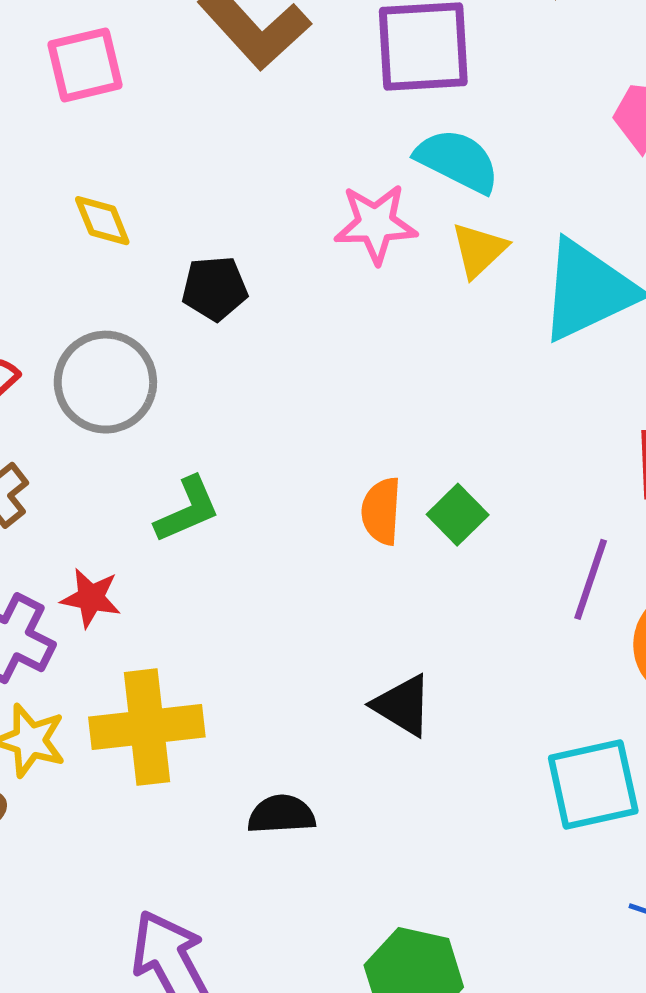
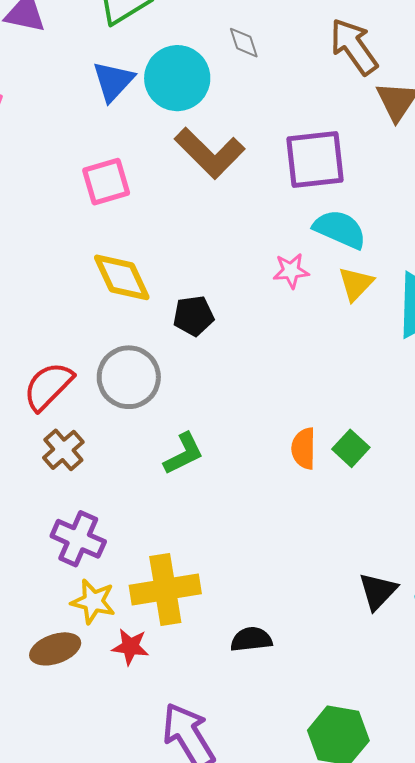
yellow diamond: (102, 221) -> (122, 277), size x1.6
pink star: (376, 224) -> (291, 271), size x0.7
red star: (91, 598) -> (130, 647), moved
black triangle: (403, 705) -> (378, 591), moved, turned 45

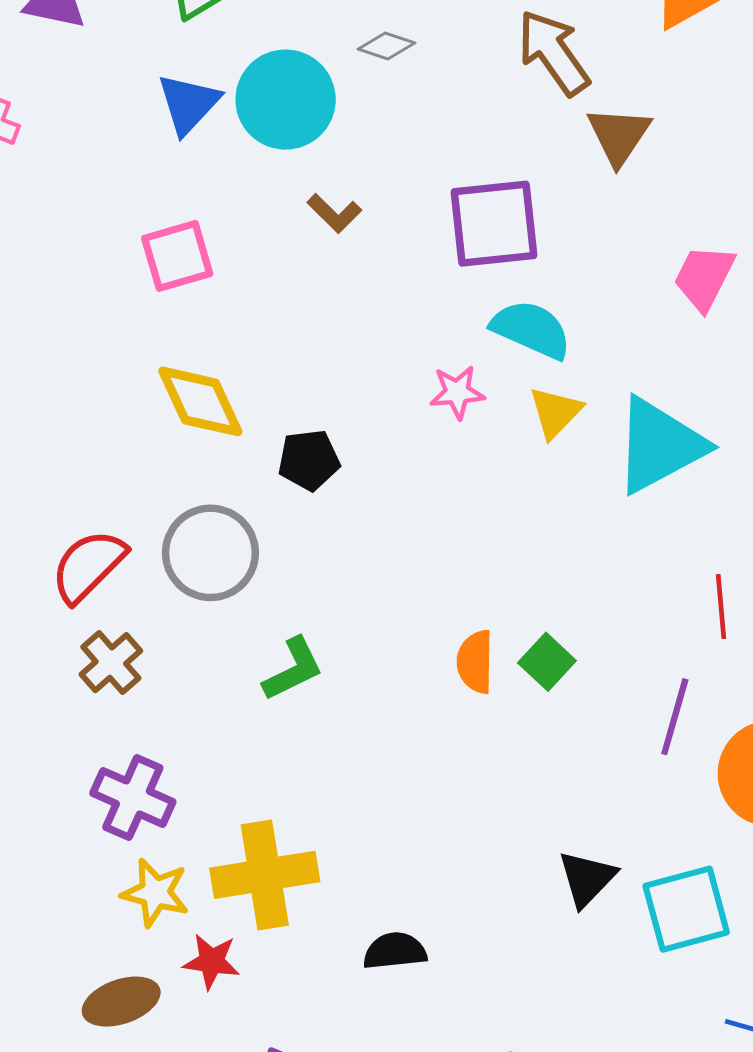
gray diamond: (244, 43) -> (387, 46), turned -54
brown L-shape: (210, 153) -> (334, 213), size x0.5
brown ellipse: (55, 649) -> (121, 1002), moved

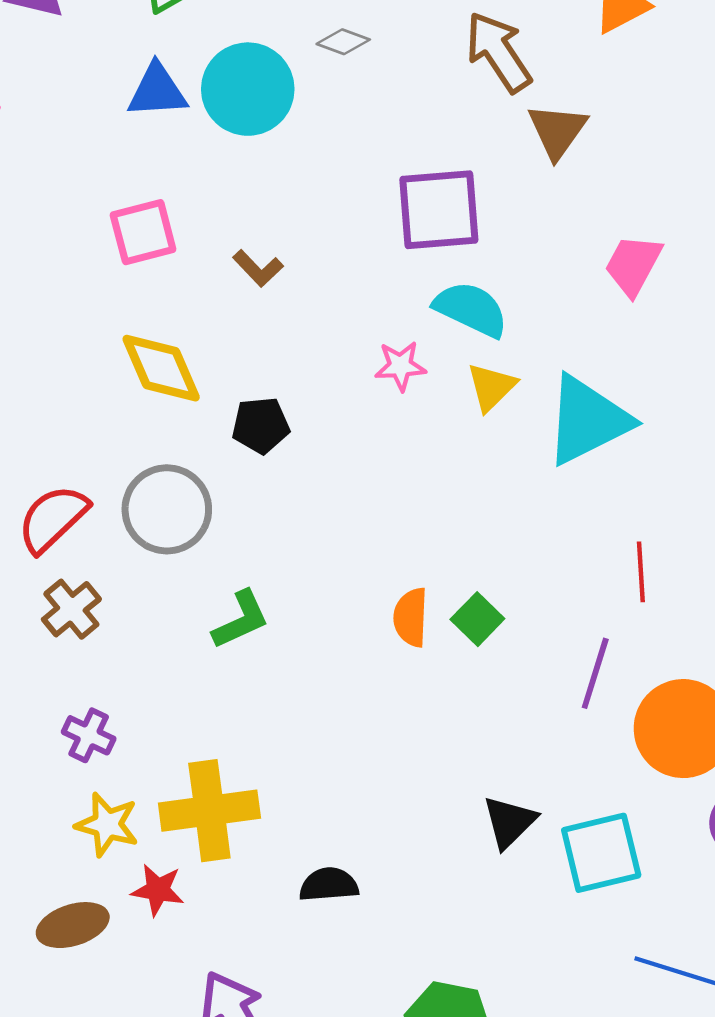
blue triangle: (188, 104) -> (157, 91), turned 42
brown L-shape: (334, 213) -> (258, 268), moved
purple cross: (133, 797) -> (89, 735), size x0.7

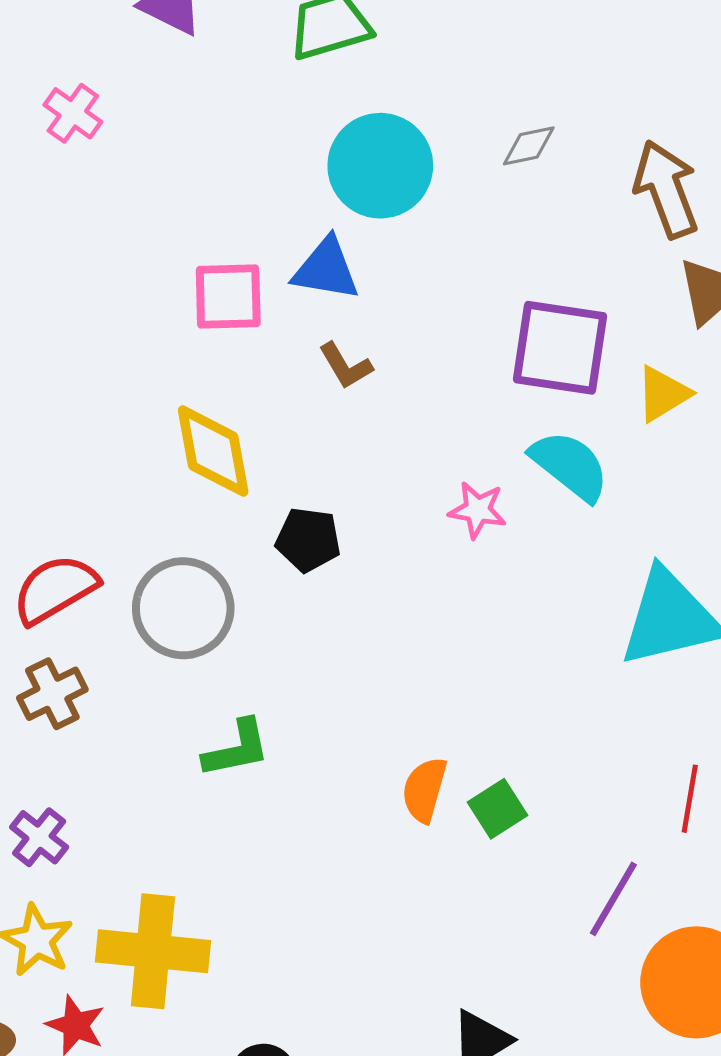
gray diamond: (343, 42) -> (529, 146), moved, turned -45
blue triangle: (157, 91) -> (326, 269), moved
yellow triangle: (491, 387) -> (663, 394), moved

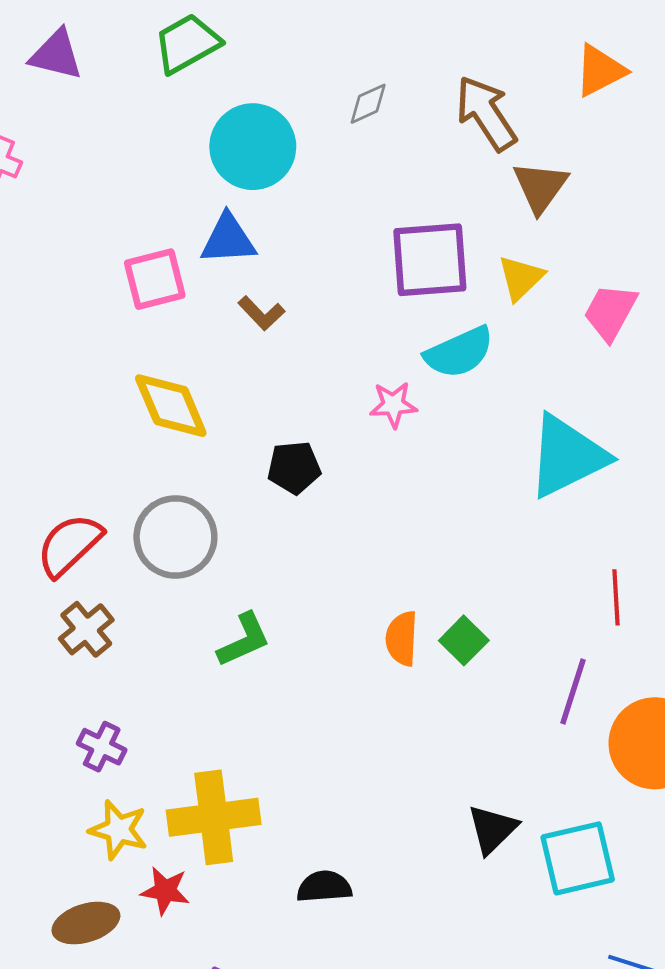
cyan semicircle: (570, 466) -> (459, 352), turned 130
black pentagon: (308, 540) -> (294, 467), moved

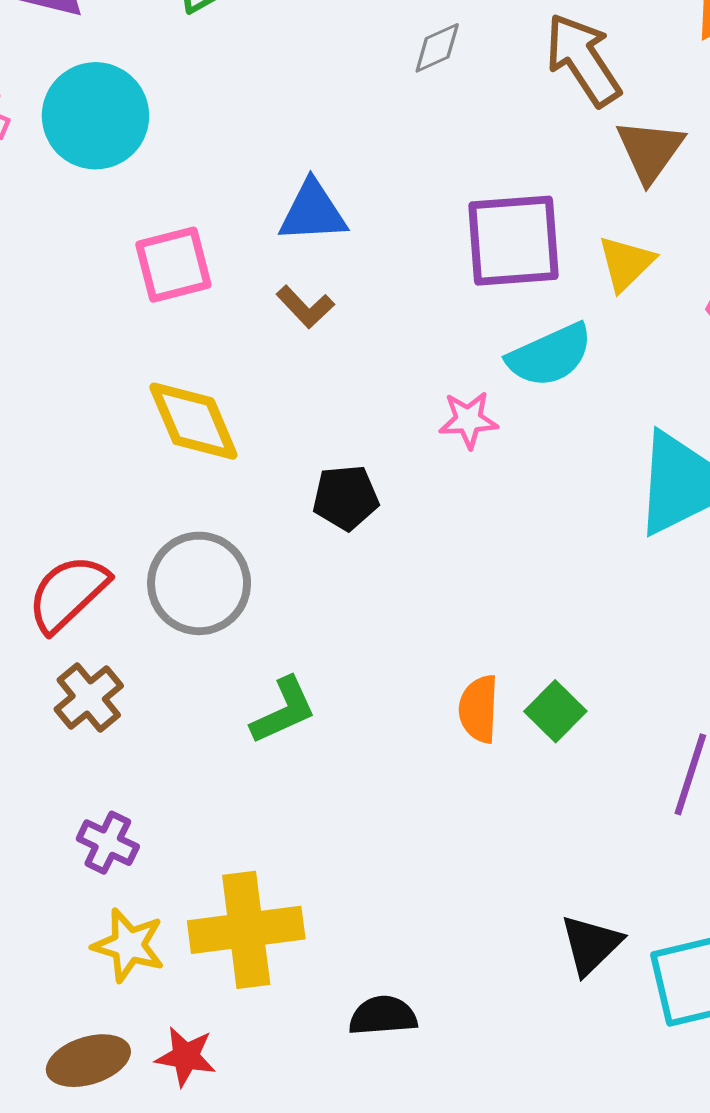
cyan circle: (253, 147) -> (95, 116), moved
blue triangle: (228, 239) -> (313, 212), moved
red star: (165, 891) -> (186, 1057), moved

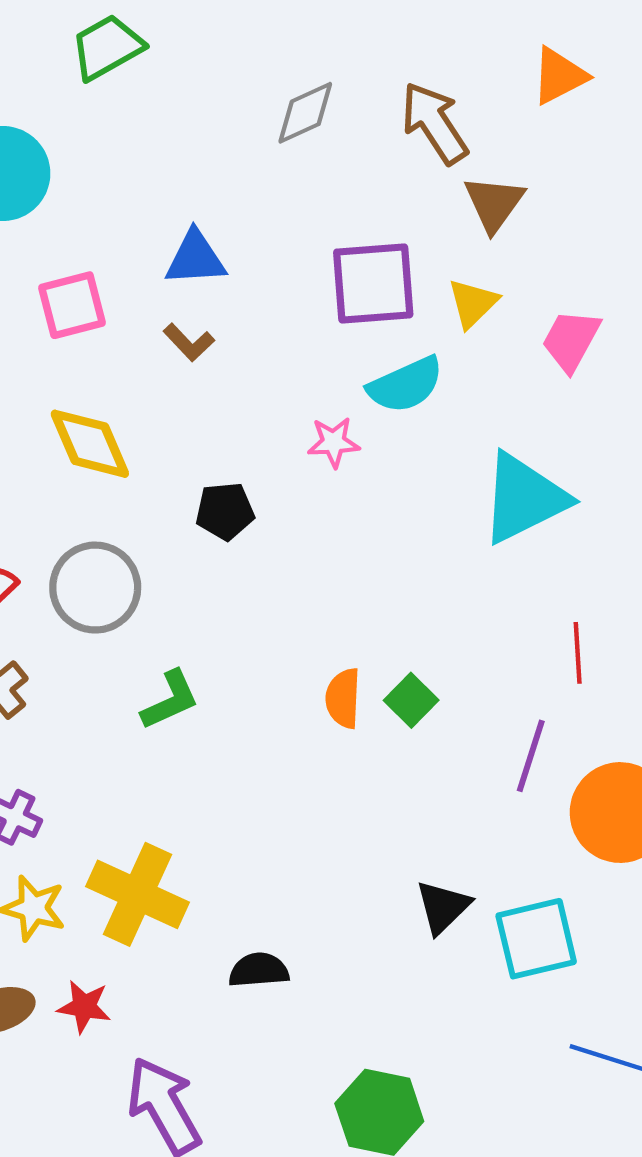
gray diamond: (437, 48) -> (305, 113), size x1.4
yellow cross: (246, 930) -> (138, 894), turned 32

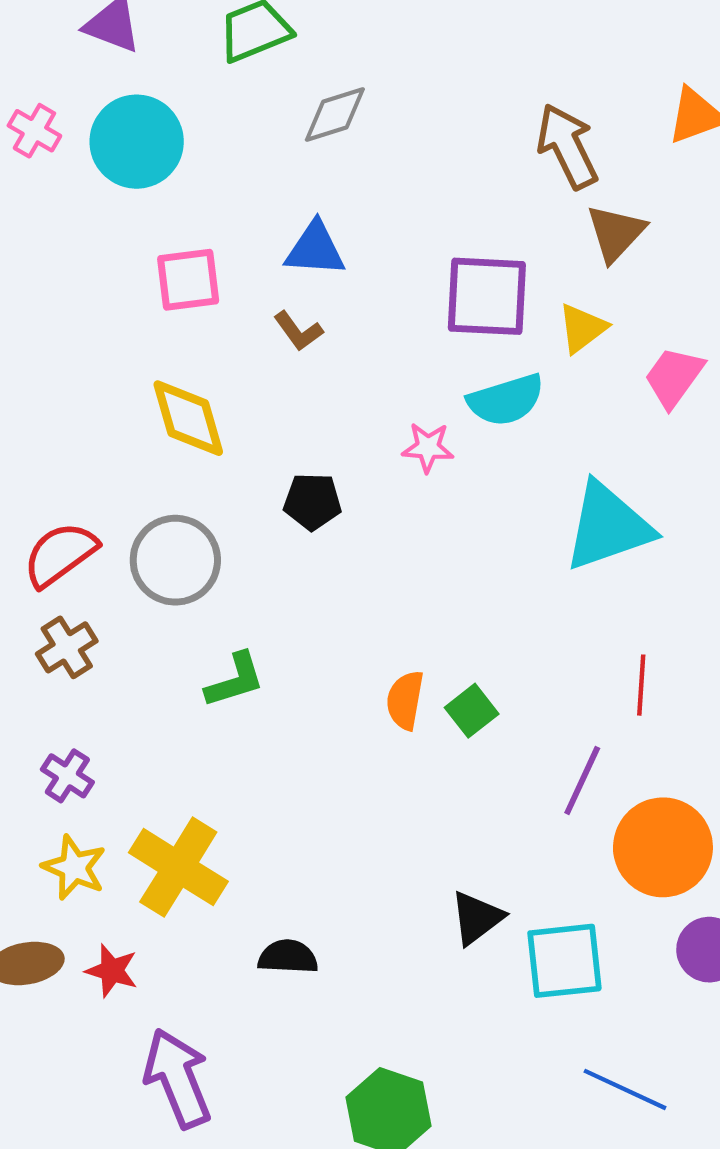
gray diamond: (305, 113) -> (335, 115), moved

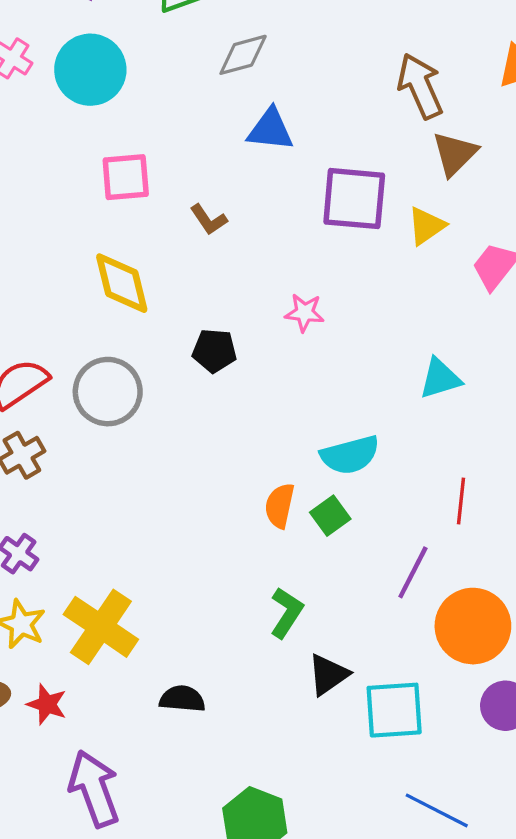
blue triangle: (315, 249) -> (270, 130), moved
cyan semicircle: (506, 400) -> (350, 455), moved
cyan triangle: (608, 526) -> (440, 378), size x0.6
green L-shape: (235, 680) -> (287, 613), moved, turned -42

